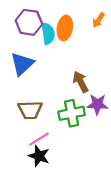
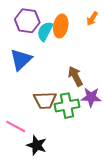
cyan semicircle: (48, 34) -> (45, 31), turned -144
brown trapezoid: (30, 110) -> (45, 100), moved
pink line: (39, 139) -> (16, 126), moved, turned 60

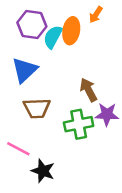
orange arrow: (92, 19) -> (96, 15), moved
brown trapezoid: (45, 100) -> (37, 108), moved

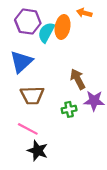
orange arrow: (96, 15) -> (84, 13), turned 72
green cross: (79, 124) -> (69, 109), size x0.6
pink line: (18, 149) -> (28, 129), moved

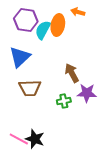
pink line: (28, 129) -> (19, 139), moved

